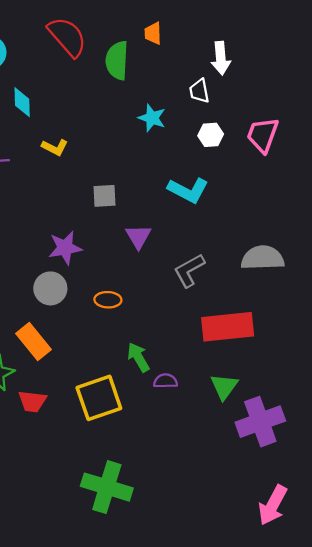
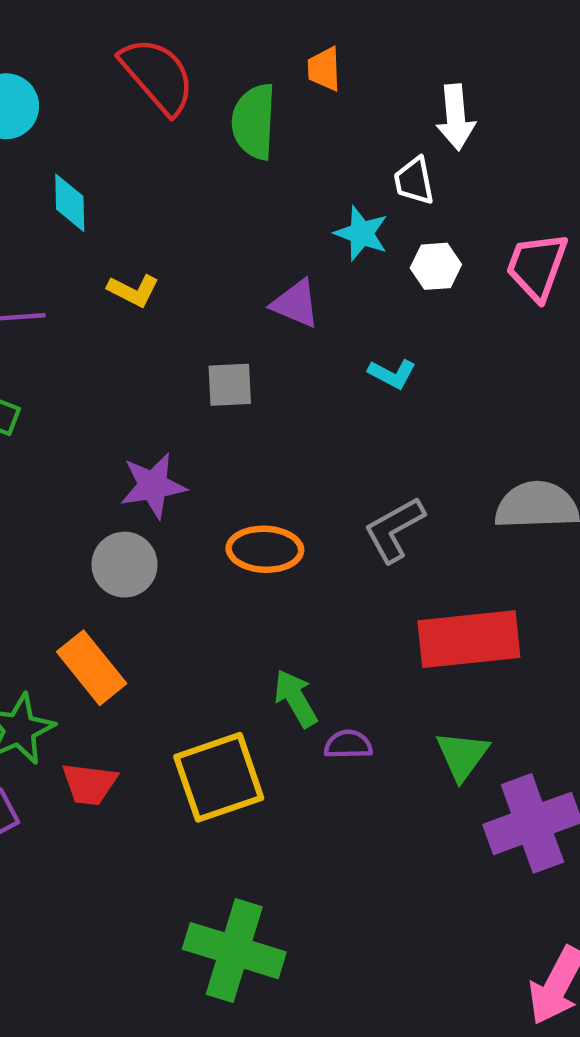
cyan star: (152, 118) -> (361, 233), moved
cyan L-shape: (188, 190) -> (392, 374), size x0.6
purple triangle: (138, 237) -> (296, 304), moved, turned -36
orange ellipse: (108, 300) -> (265, 549), moved, size x1.4

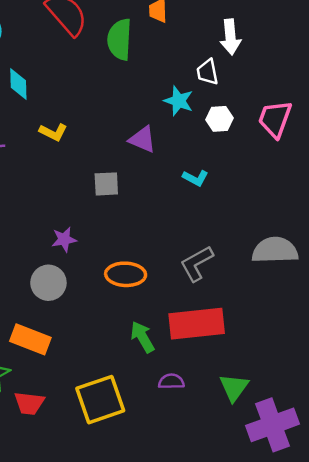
purple star: (153, 486) -> (64, 239), size x0.7
red rectangle: (469, 639) -> (197, 324), moved
orange rectangle: (92, 668) -> (30, 339), turned -30
green arrow: (296, 698) -> (142, 337), moved

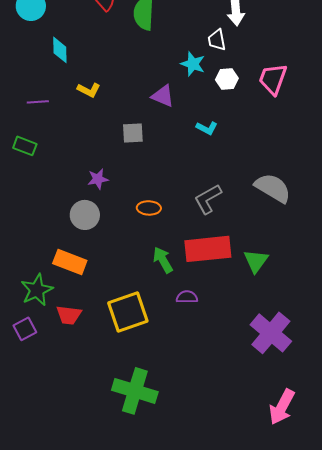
gray semicircle: (275, 250) -> (273, 188), turned 33
orange ellipse: (126, 274) -> (149, 208), size x0.7
green triangle: (234, 388) -> (256, 261), moved
purple cross: (273, 425) -> (271, 333), turned -30

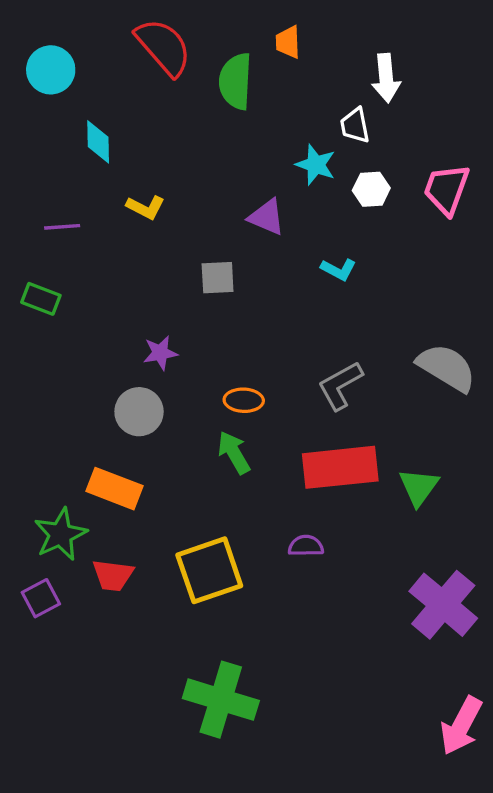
green arrow: (163, 260) -> (234, 453), moved

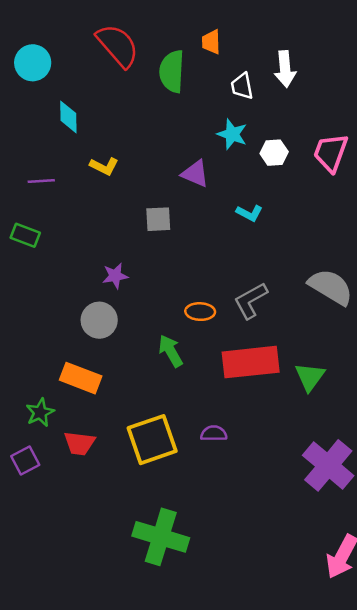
white trapezoid: (355, 125) -> (242, 86), moved
orange ellipse: (244, 400) -> (200, 312), moved
green star: (61, 534) -> (40, 413), size x0.7
purple semicircle: (306, 546) -> (214, 433), moved

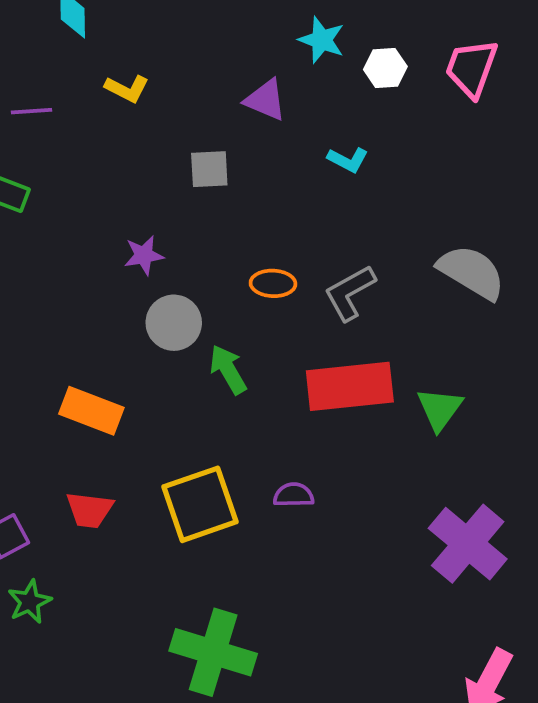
orange ellipse: (200, 312) -> (273, 283), moved
gray circle: (99, 320) -> (174, 323), moved
green star: (40, 413) -> (30, 602), moved

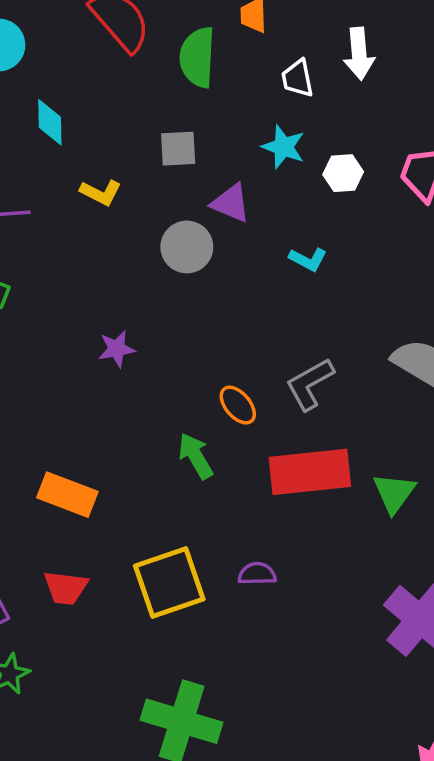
gray square: (209, 169) -> (178, 149), moved
orange ellipse: (273, 283) -> (238, 405), moved, turned 48
gray circle: (174, 323) -> (187, 247), moved

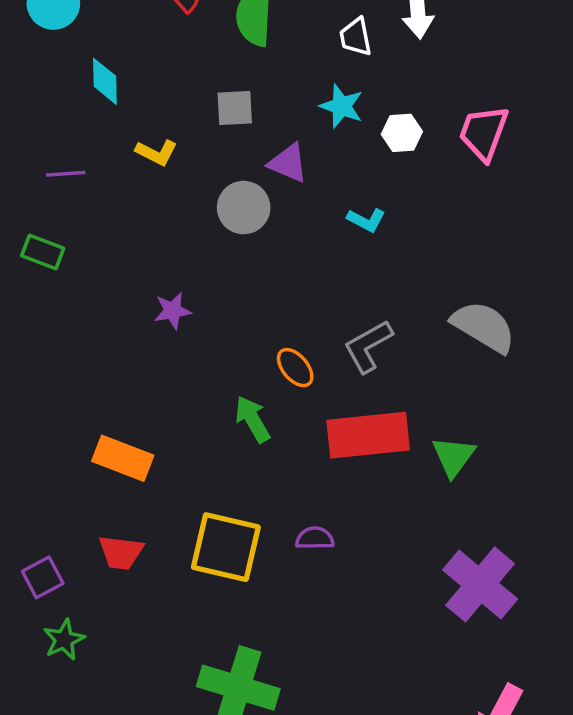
yellow square: (169, 582) -> (226, 547), turned 32

